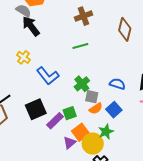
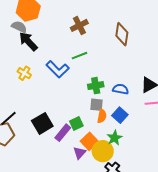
blue L-shape: (48, 76) -> (58, 69), moved
green cross: (82, 84) -> (96, 86), moved, turned 35
orange semicircle: (96, 109) -> (102, 116), turned -40

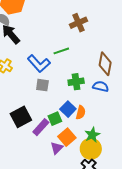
brown cross: (79, 25) -> (79, 23), moved
brown diamond: (122, 34) -> (105, 64), moved
gray square: (97, 105) -> (42, 85), moved
blue square: (120, 115) -> (68, 109), moved
yellow circle: (103, 151) -> (91, 149), moved

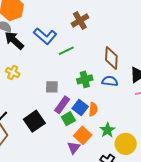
blue L-shape: (39, 64) -> (45, 36), moved
purple rectangle: (41, 127) -> (62, 105), moved
yellow circle: (91, 149) -> (126, 144), moved

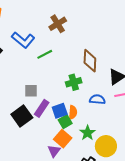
green cross: (85, 79) -> (74, 82), moved
blue semicircle: (110, 81) -> (97, 99), moved
blue square: (80, 108) -> (60, 111), turned 35
green square: (68, 119) -> (65, 122), moved
black square: (34, 121) -> (22, 116), moved

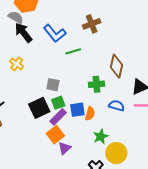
purple rectangle: (42, 108) -> (58, 117), moved
green square: (65, 122) -> (58, 103), moved
orange square: (63, 139) -> (55, 135), moved

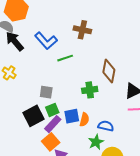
brown cross: (92, 24) -> (82, 30), turned 36
blue semicircle: (117, 106) -> (106, 126), moved

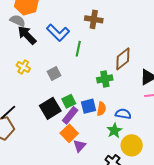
green line: (65, 58) -> (78, 49), turned -56
brown diamond: (109, 71) -> (123, 59), turned 45
gray square: (46, 92) -> (54, 73), moved, turned -32

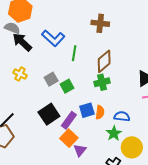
brown cross: (94, 19) -> (100, 23), moved
brown diamond: (123, 59) -> (104, 61), moved
green square: (69, 101) -> (67, 86), moved

